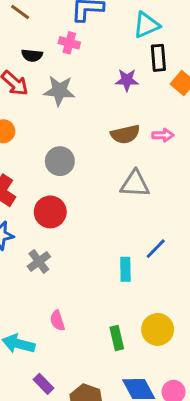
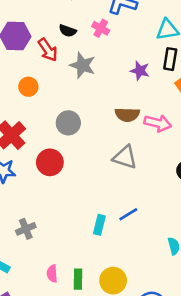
pink arrow: (163, 135) -> (158, 123), size x1.5
gray cross: (39, 261) -> (26, 229), moved
pink semicircle: (57, 320) -> (52, 274), moved

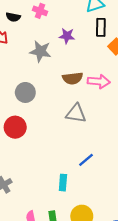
gray star: (83, 65) -> (40, 51), moved
purple star: (140, 71) -> (67, 36), moved
cyan rectangle: (99, 225) -> (63, 183), moved

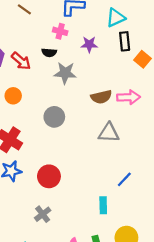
black semicircle: (13, 17) -> (49, 52), moved
purple star: (67, 36) -> (89, 44), moved
red circle: (15, 127) -> (49, 176), moved

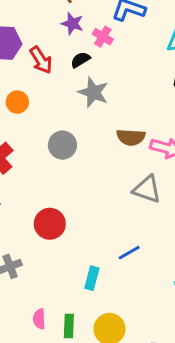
purple star: (89, 44) -> (72, 24), moved
black semicircle: (49, 52) -> (80, 60), turned 128
gray triangle: (109, 133) -> (147, 189), moved
red circle: (49, 176) -> (50, 224), moved

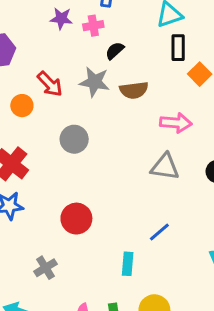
pink cross: (103, 37) -> (93, 26), turned -30
red arrow: (41, 60) -> (50, 84), moved
black semicircle: (80, 60) -> (115, 51), moved
brown semicircle: (131, 137) -> (134, 90), moved

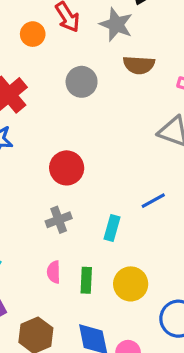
brown semicircle: (134, 90) -> (139, 65), moved
gray cross: (45, 268) -> (59, 220), moved

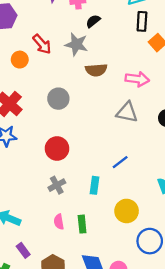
gray circle: (82, 82) -> (58, 99), moved
yellow circle: (131, 284) -> (127, 211), moved

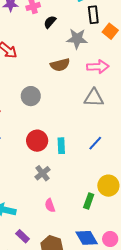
gray star: (76, 44) -> (77, 39), moved
cyan rectangle: (95, 185) -> (61, 146), moved
green rectangle: (82, 224) -> (89, 201), moved, turned 35

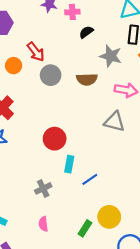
gray circle: (31, 96) -> (51, 75), moved
red circle: (37, 141) -> (55, 139), moved
blue line: (95, 143) -> (90, 179), moved

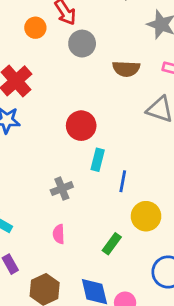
brown semicircle: (87, 79) -> (126, 69), moved
blue line: (90, 179) -> (123, 181), turned -49
yellow circle: (109, 217) -> (146, 216), moved

